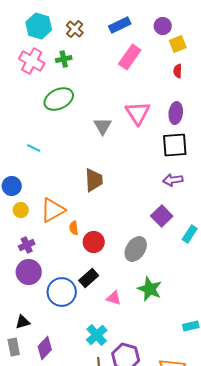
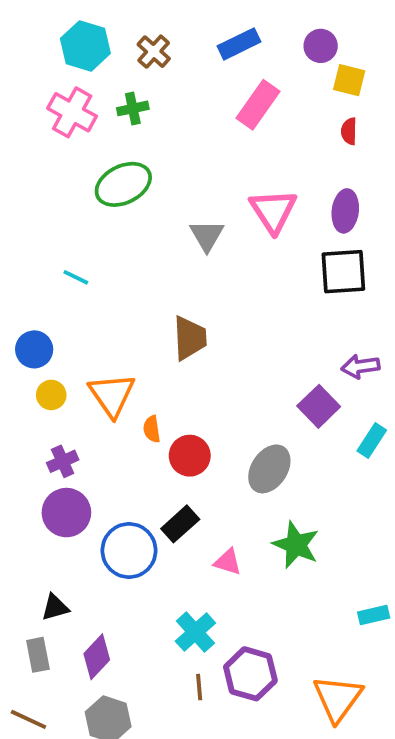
yellow square: (178, 44) -> (349, 80), turned 36
purple arrow: (173, 180) -> (360, 366), moved
orange triangle: (53, 210) -> (112, 395), turned -36

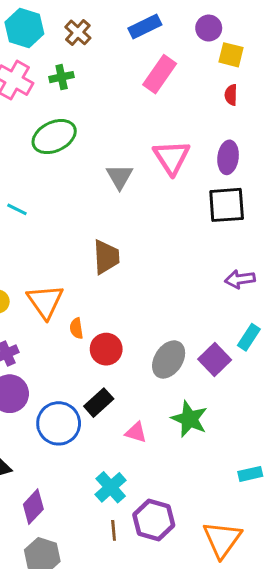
purple square: (319, 406) -> (215, 359), moved

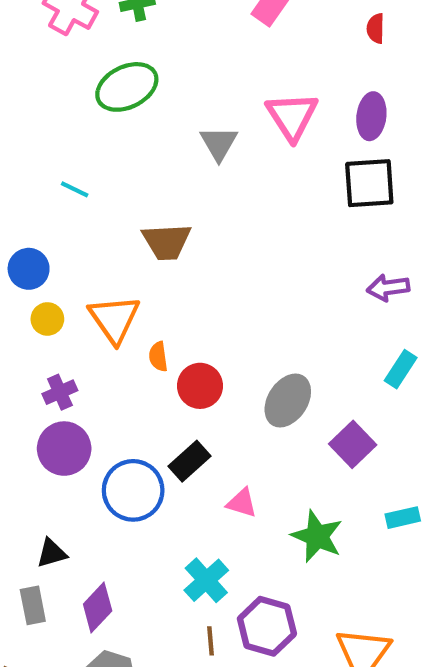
brown trapezoid: (106, 257) -> (167, 242), moved, turned 90
purple square: (215, 359) -> (353, 444), moved
green star: (189, 419) -> (317, 536), moved
cyan rectangle: (250, 474) -> (403, 518), moved

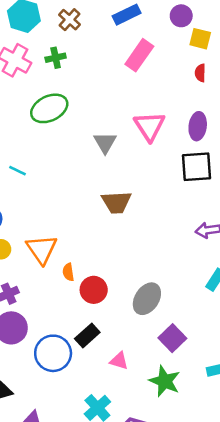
brown trapezoid: (167, 242) -> (116, 202), moved
purple square: (353, 444) -> (172, 338), moved

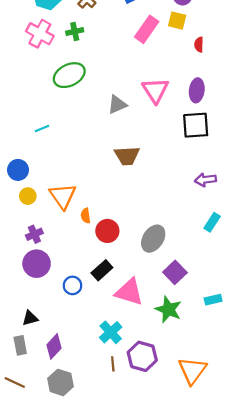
yellow square: (200, 39) -> (177, 21), moved
gray triangle: (105, 143) -> (117, 105), turned 36
cyan line: (18, 171) -> (42, 128), turned -48
blue circle: (53, 353) -> (72, 285), size x0.6
pink triangle: (119, 361) -> (129, 292), size x1.8

